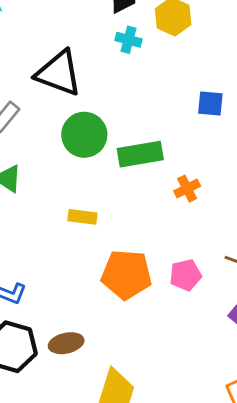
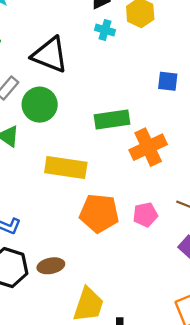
green circle: (84, 135) -> (40, 105), moved
orange cross: (187, 189) -> (148, 147), size x1.8
yellow rectangle: (82, 217) -> (66, 167), size x1.8

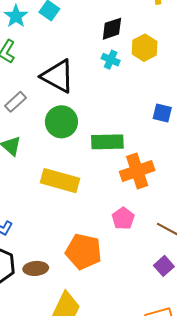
green circle: (40, 105) -> (61, 122), moved
orange pentagon: (99, 213) -> (83, 251), moved
pink pentagon: (145, 215) -> (123, 218), moved, turned -30

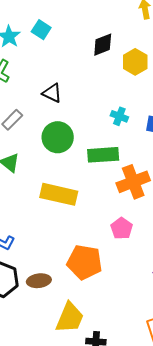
cyan cross: (111, 60) -> (119, 116), moved
black triangle: (58, 76) -> (52, 93), size x0.6

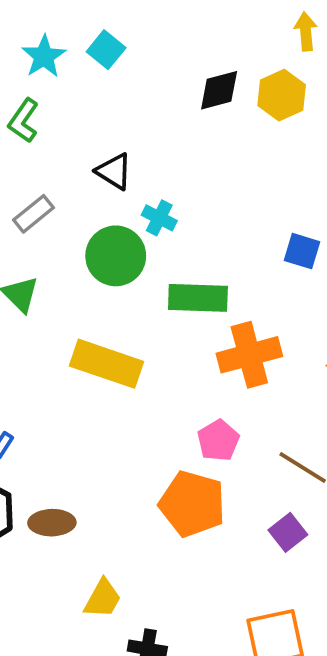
yellow hexagon: (135, 62) -> (282, 95), moved
cyan cross: (119, 116) -> (159, 218), moved
orange pentagon: (85, 262) -> (192, 504), moved
yellow trapezoid: (70, 318) -> (103, 599), size x0.7

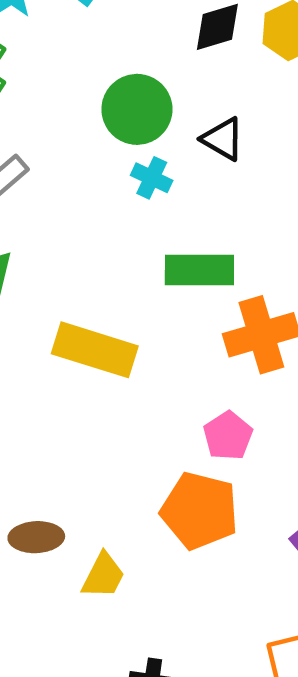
black triangle: (114, 171) -> (223, 139), moved
green circle: (116, 256) -> (137, 109), moved
yellow trapezoid: (103, 599) -> (103, 576), moved

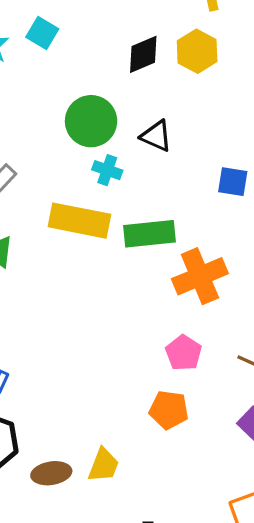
yellow rectangle: (95, 350) -> (79, 221), moved
orange pentagon: (200, 511) -> (169, 410), size x0.7
brown ellipse: (36, 537) -> (51, 473), moved

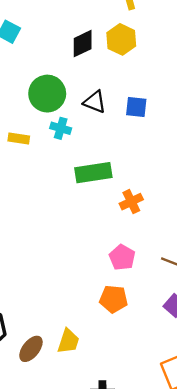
blue square: (233, 182) -> (136, 107), moved
yellow rectangle: (79, 221) -> (19, 138), moved, size x0.5
orange cross: (200, 276) -> (131, 202), size x0.6
brown ellipse: (51, 473) -> (31, 349), turned -40

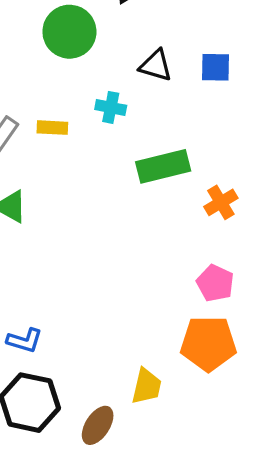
green circle: (47, 94) -> (69, 32), moved
orange pentagon: (113, 299) -> (208, 343), size x1.4
yellow trapezoid: (68, 341) -> (146, 386), moved

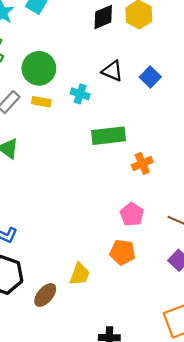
green circle: (69, 32) -> (39, 68), moved
blue square: (215, 67) -> (150, 77), turned 36
orange pentagon: (208, 343) -> (123, 252), size x0.7

